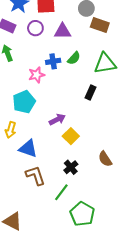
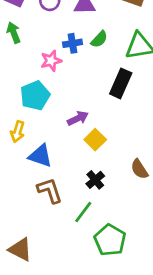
black rectangle: (90, 92) -> (121, 83), size x1.5

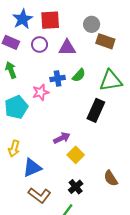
cyan pentagon: (35, 96) -> (16, 107), moved
blue triangle: (40, 156) -> (32, 168), turned -42
brown L-shape: (50, 191) -> (40, 195), turned 145

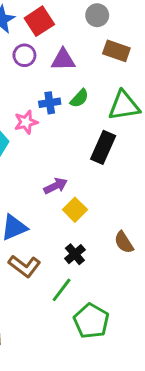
red square: (50, 20) -> (39, 21), turned -30
gray circle: (92, 24) -> (97, 15), moved

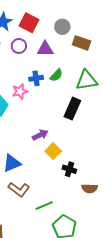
gray circle: (97, 15) -> (62, 27), moved
red square: (39, 21) -> (29, 23), turned -30
brown semicircle: (124, 242) -> (90, 188), moved, turned -56
black cross: (75, 254) -> (69, 169), moved, turned -32
green line: (62, 290) -> (44, 206), turned 30

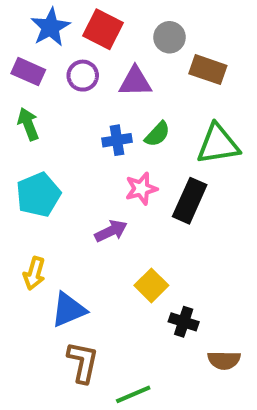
pink star: (20, 91) -> (141, 189), moved
purple arrow: (40, 135) -> (111, 231), moved
brown L-shape: (19, 189) -> (83, 362), turned -115

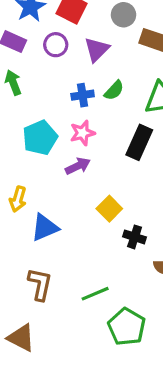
purple triangle: (135, 82) -> (97, 49), turned -44
pink star: (141, 189) -> (83, 133), moved
cyan pentagon: (38, 195) -> (40, 138), moved
brown L-shape: (83, 362) -> (40, 284), moved

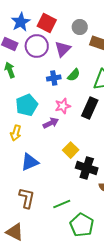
purple circle: (56, 45) -> (37, 46), size x1.5
pink star: (83, 133) -> (63, 106), moved
yellow arrow: (18, 199) -> (16, 133), moved
black cross: (135, 237) -> (87, 168), size x1.5

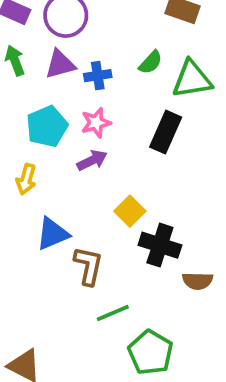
purple triangle: (63, 49) -> (60, 64), moved, turned 30
green semicircle: (74, 75) -> (151, 62), moved
pink star: (63, 106) -> (96, 123), moved
brown L-shape: (27, 198) -> (88, 266), moved

